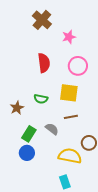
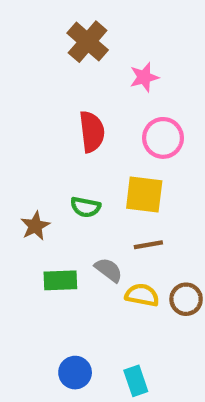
green rectangle: (29, 134) -> (60, 280), turned 56
blue circle: (27, 153) -> (75, 373), moved
yellow semicircle: (70, 156) -> (142, 295), moved, size x0.7

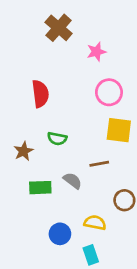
red semicircle: (92, 132) -> (40, 94), moved
yellow square: (144, 194) -> (119, 130), moved
yellow semicircle: (142, 295) -> (95, 223), moved
blue circle: (75, 373) -> (60, 234), moved

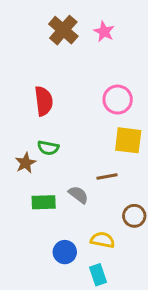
pink star: (96, 52) -> (104, 32), moved, turned -30
green semicircle: (57, 139) -> (48, 148), moved

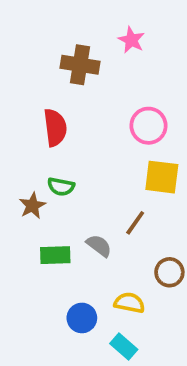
brown cross: (63, 30) -> (80, 65), moved, turned -32
brown line: (107, 177) -> (135, 223), turned -45
cyan rectangle: (98, 275) -> (124, 347), turned -30

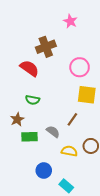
brown cross: (80, 65) -> (46, 47), moved, turned -30
red semicircle: (55, 128) -> (29, 68), turned -48
brown star: (32, 206) -> (17, 119), moved
yellow semicircle: (129, 303) -> (69, 151), moved

